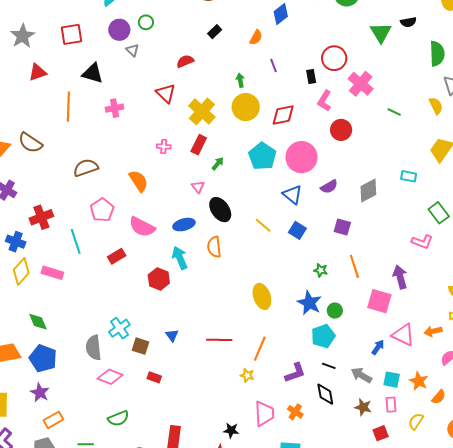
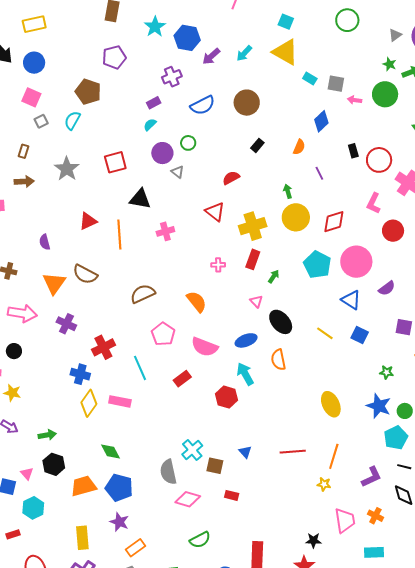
red triangle: (38, 72) -> (88, 221), moved
black rectangle: (311, 76) -> (353, 151), moved
yellow cross: (202, 111) -> (253, 226), turned 36

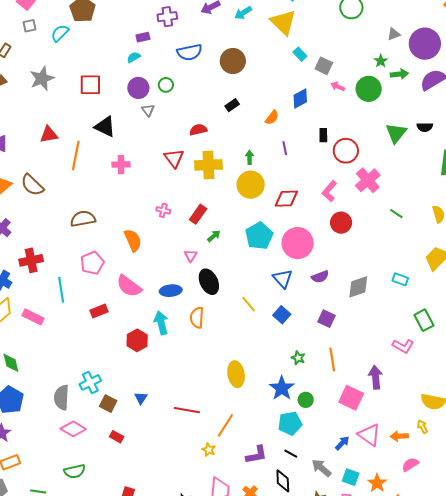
yellow cross: (253, 226) -> (208, 165), moved

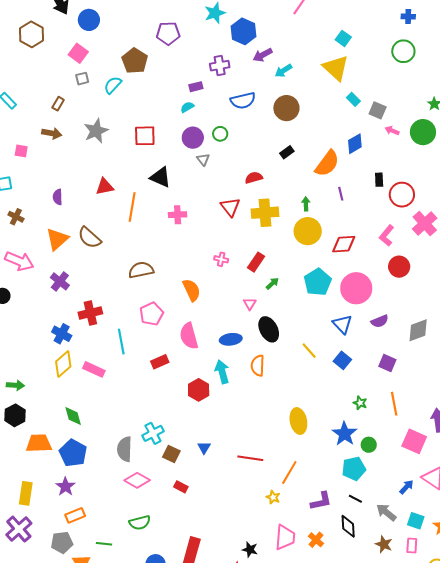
cyan arrow: (243, 13) -> (283, 71), moved
orange semicircle: (272, 118) -> (327, 163), size x1.8
pink semicircle: (129, 286) -> (189, 336), turned 40

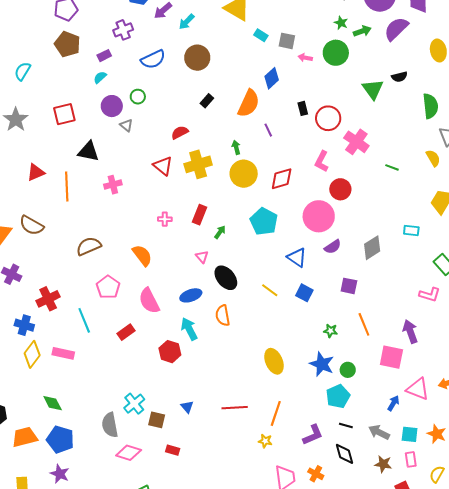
brown pentagon: (135, 61) -> (67, 44), moved
pink circle: (356, 288) -> (319, 216), moved

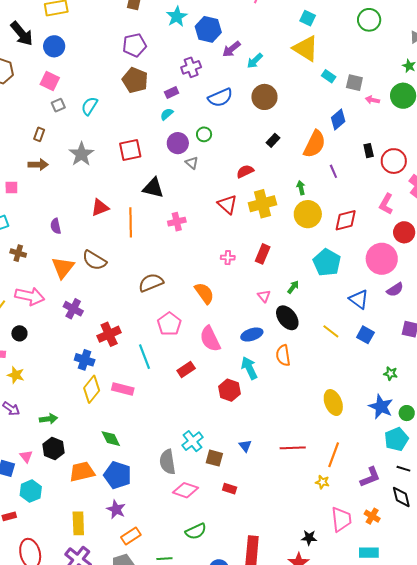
green arrow: (220, 232) -> (293, 287), moved

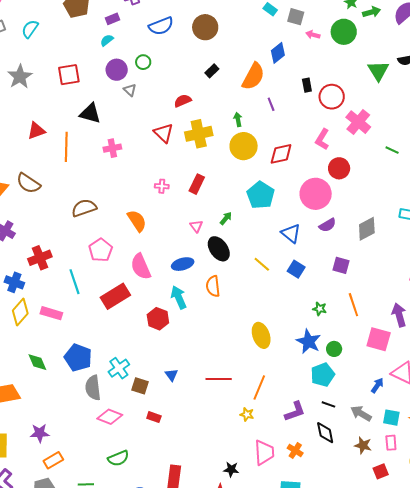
red rectangle: (186, 369) -> (115, 296), size x1.6
blue pentagon: (118, 475) -> (78, 358), moved
purple star: (116, 509) -> (40, 433), turned -30

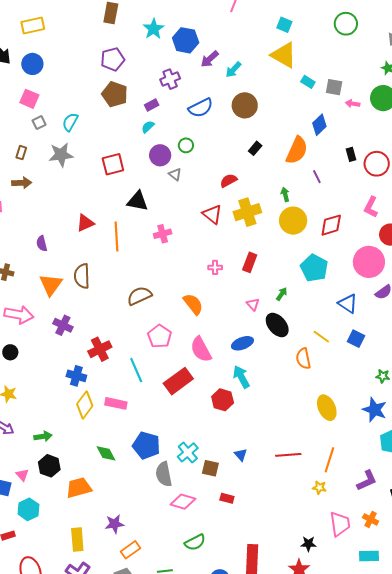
gray star: (20, 77) -> (61, 155), moved, turned 30
brown semicircle: (28, 183) -> (82, 276), turned 60
orange semicircle: (213, 286) -> (303, 359), moved

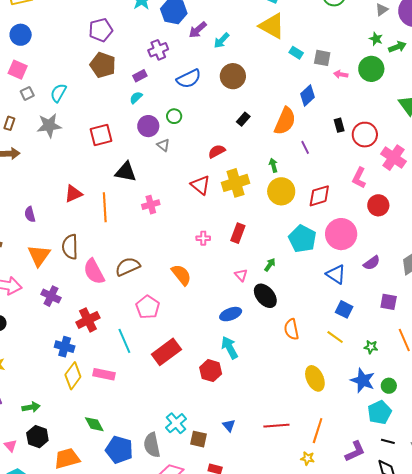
pink circle: (369, 262) -> (341, 234), moved
yellow line: (321, 337) -> (335, 337), moved
pink semicircle: (201, 349) -> (94, 272), moved
blue pentagon: (146, 445) -> (119, 450), moved

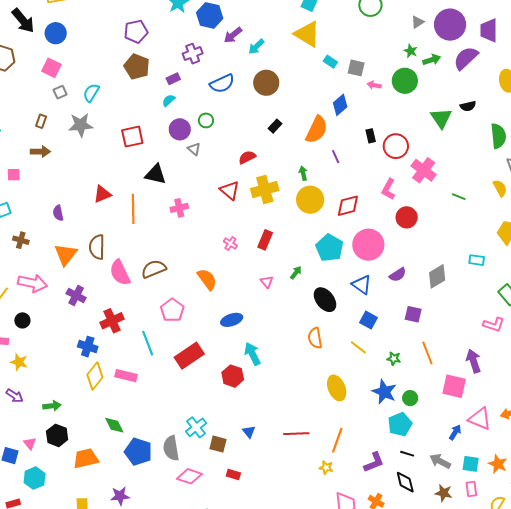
pink cross: (203, 238) -> (230, 244), turned 32
black ellipse: (265, 296) -> (325, 300), moved
blue ellipse: (231, 314) -> (232, 320), moved

